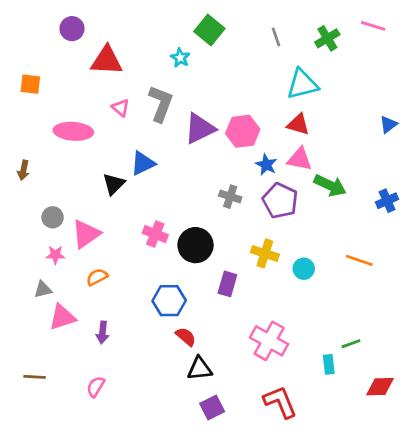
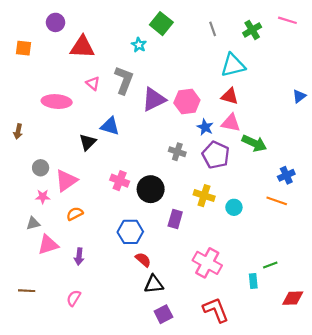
orange square: (30, 84) -> (23, 48), moved
blue triangle: (143, 163) -> (110, 126), turned 42
blue cross: (387, 201) -> (286, 175), moved

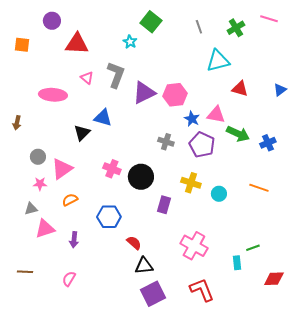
red triangle: (230, 96) -> (240, 89), moved
blue cross: (286, 175) -> (268, 143), moved
blue hexagon: (130, 232) -> (109, 217), moved
purple square: (163, 314) -> (153, 294), size x1.4

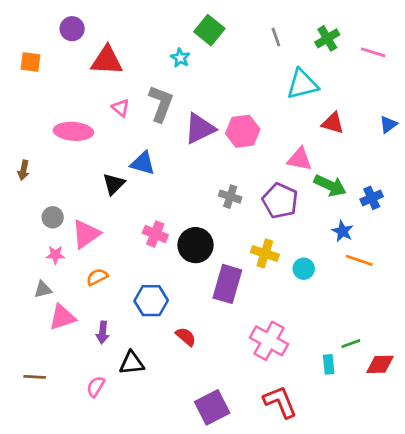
pink line: (269, 19) -> (373, 52), moved
blue star: (192, 119) -> (343, 231), moved
purple rectangle: (164, 205) -> (227, 284), size x1.5
black triangle: (144, 266) -> (132, 363), moved
red diamond: (274, 279) -> (380, 364), moved

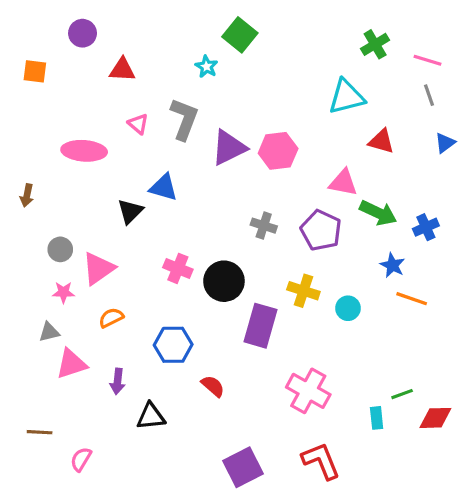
gray line: (276, 37) -> (429, 95), moved
red triangle: (107, 61) -> (122, 70), size x0.7
pink semicircle: (96, 387) -> (81, 459), moved

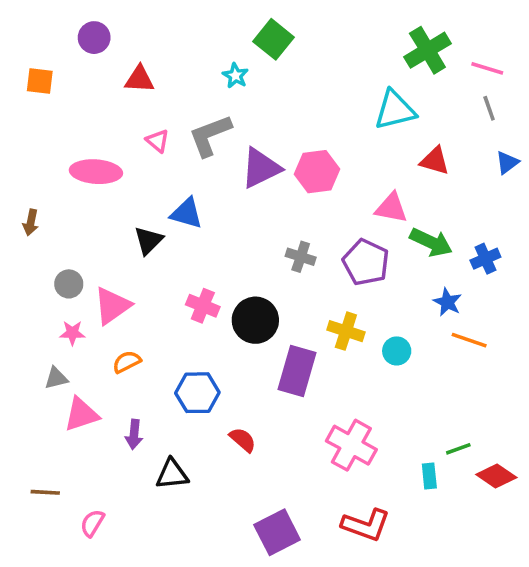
green cross: (375, 44) -> (427, 50), size x1.4
gray L-shape: (184, 119) -> (210, 135), turned -132
red diamond: (435, 418) -> (496, 476), turned 36
red L-shape: (321, 461) -> (366, 525), turned 132

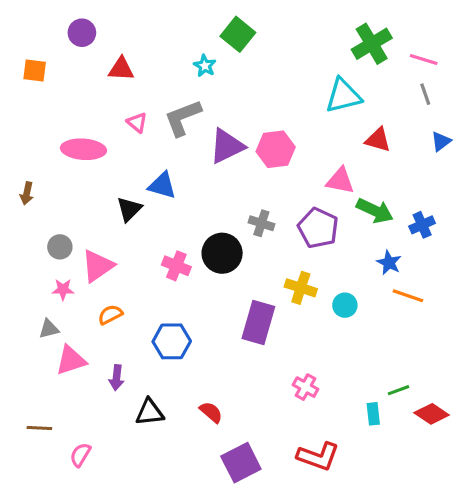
black circle: (255, 320) -> (222, 253), moved
red semicircle: (243, 440) -> (211, 412), moved
pink cross: (351, 445) -> (306, 387), size x0.6

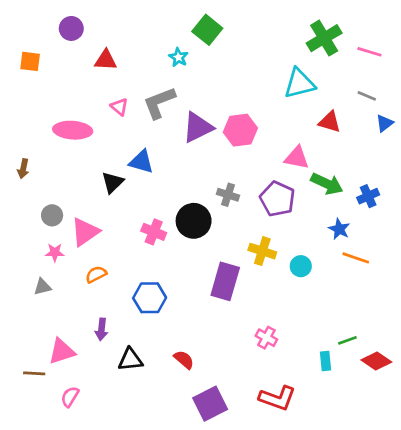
gray line: (425, 94) -> (367, 96), moved, turned -48
pink triangle: (71, 360) -> (62, 351), moved

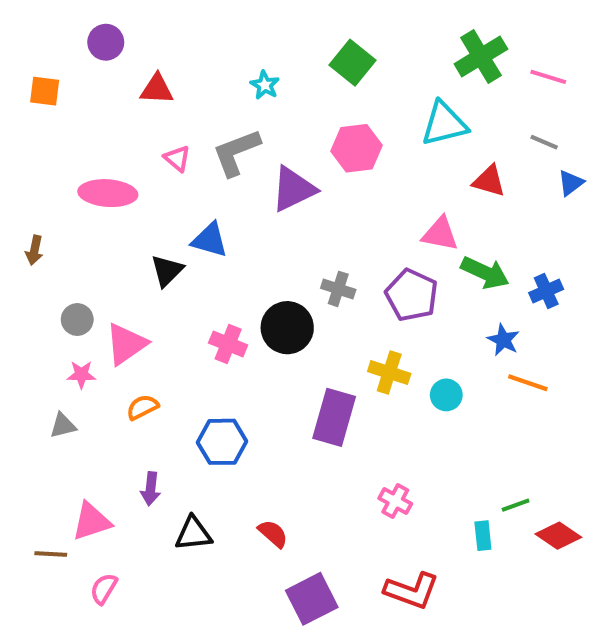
green square: (207, 30) -> (352, 63), moved
pink hexagon: (240, 130) -> (357, 148), moved

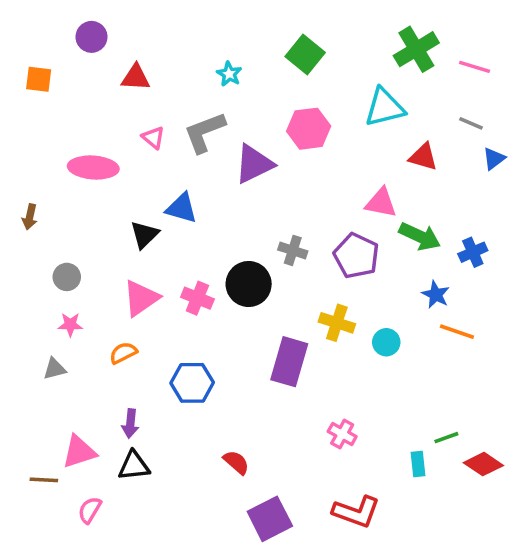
pink triangle: (126, 344) -> (141, 298), moved
black triangle: (193, 534) -> (134, 466), moved

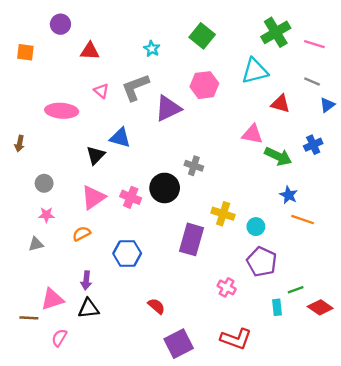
blue cross: (473, 252) -> (313, 145), moved
purple pentagon: (356, 256) -> (262, 262), moved

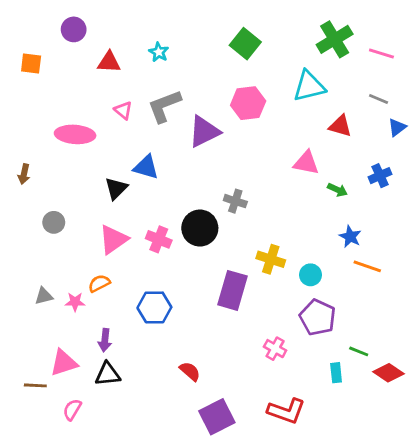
cyan star: (152, 49) -> (159, 52), moved
green arrow: (278, 156) -> (337, 190), size x0.6
pink star: (46, 215) -> (75, 302), moved
green line: (296, 290) -> (359, 351), turned 42

